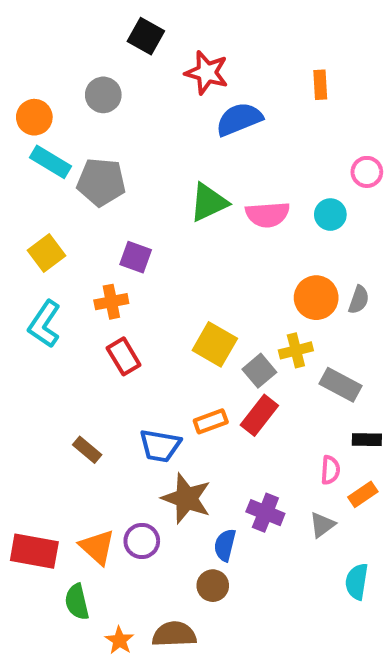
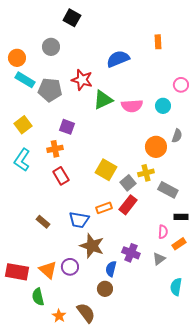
red star: (207, 73) -> (82, 80), moved
gray semicircle: (359, 300) -> (177, 136), moved
brown semicircle: (174, 634) -> (86, 313), turned 55

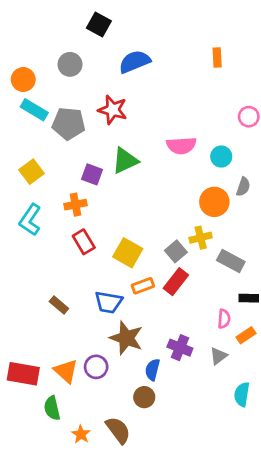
blue semicircle: (118, 59) -> (135, 62), moved
green triangle: (103, 100) -> (125, 161), moved
cyan circle: (163, 106) -> (221, 157), moved
yellow square: (106, 170) -> (128, 253), moved

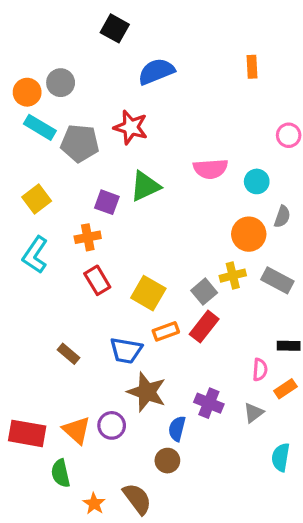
gray circle: (70, 64) -> (61, 83), moved
gray rectangle: (231, 261) -> (277, 280), moved

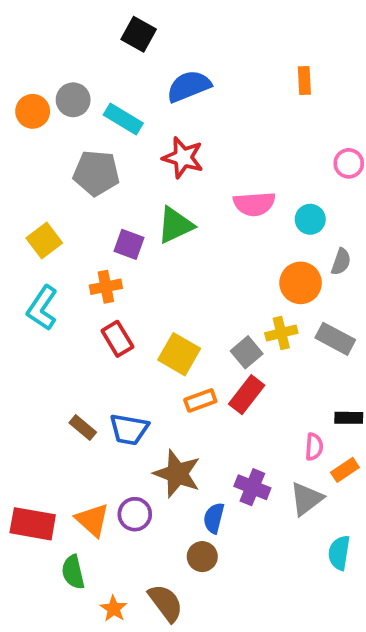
cyan rectangle: (40, 127) -> (123, 119), moved
red star: (131, 127) -> (183, 158), moved
blue trapezoid: (126, 351) -> (129, 429), moved
gray triangle: (254, 413) -> (306, 499), size x1.4

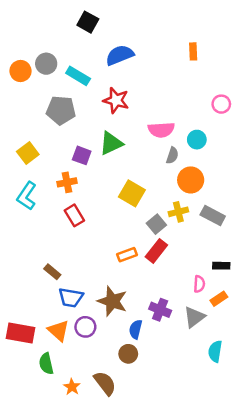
gray semicircle: (341, 262) -> (172, 155), moved
yellow square: (179, 354) -> (132, 193), moved
blue trapezoid: (129, 429) -> (71, 297), moved

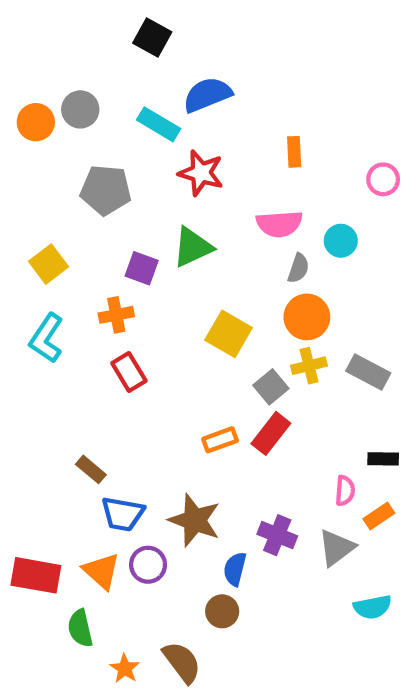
orange rectangle: (193, 51) -> (294, 152), moved
cyan rectangle: (78, 76) -> (159, 124), moved
orange circle: (191, 180) -> (307, 317), moved
cyan semicircle: (215, 351) -> (373, 607), turned -110

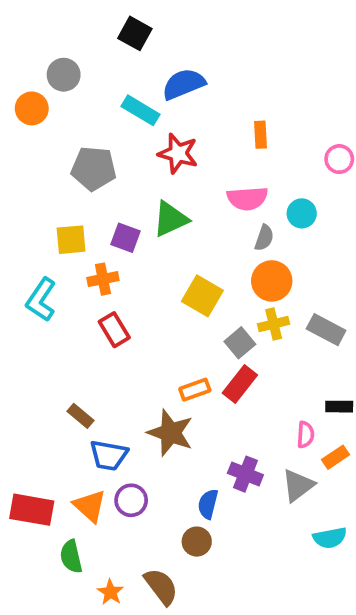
gray circle: (80, 109) -> (64, 75), moved
yellow square: (49, 264) -> (71, 240), moved, turned 32
brown star: (195, 520) -> (170, 433), moved

